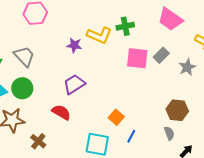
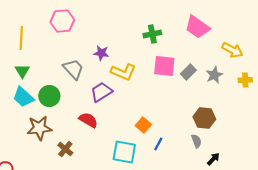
yellow L-shape: (99, 35) -> (123, 72), moved
gray rectangle: (161, 55) -> (188, 72), moved
gray trapezoid: (24, 56) -> (73, 69), moved

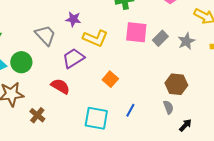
orange square: (143, 125) -> (110, 79), moved

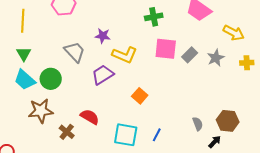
brown hexagon: (176, 84) -> (228, 121), moved
red semicircle: (60, 86) -> (90, 117), moved
blue line: (130, 110) -> (157, 135), moved

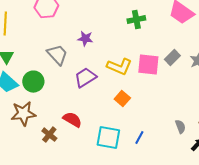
pink square: (166, 49) -> (148, 65), moved
yellow L-shape: (125, 55) -> (119, 67), moved

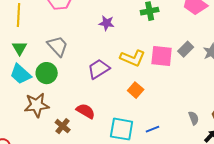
purple star: (85, 39) -> (107, 23), moved
gray trapezoid: (57, 55) -> (58, 46), moved
blue line: (139, 138) -> (153, 129), turned 40

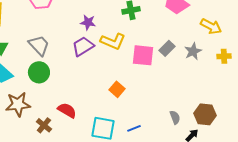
yellow L-shape: (133, 58) -> (113, 41), moved
purple trapezoid: (99, 69) -> (83, 46), moved
green circle: (47, 73) -> (39, 72), moved

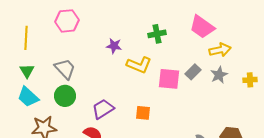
yellow arrow: (211, 26) -> (220, 50), moved, turned -40
purple trapezoid: (83, 46) -> (103, 109), moved
orange square: (117, 89) -> (143, 113), turned -35

